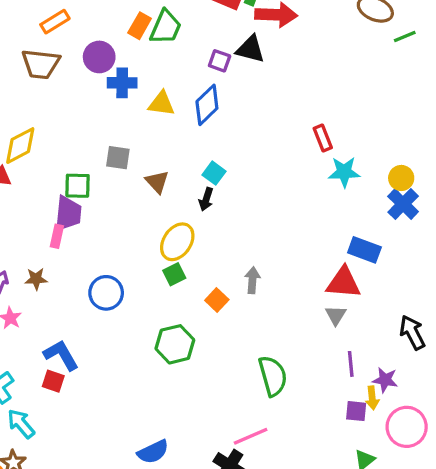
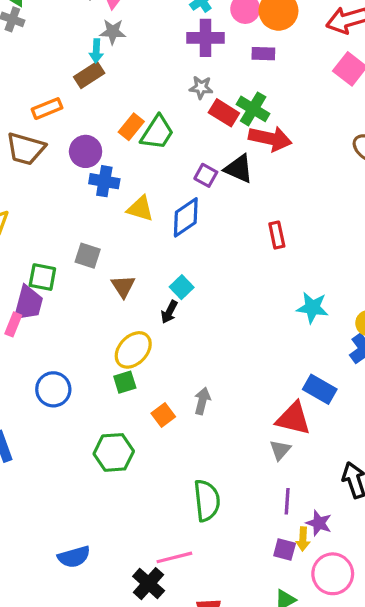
red rectangle: (323, 138) -> (277, 235), moved

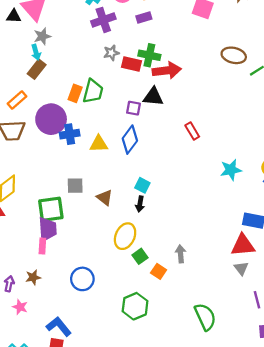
purple circle: (86, 151) -> (51, 119), size x1.4
green square: (42, 277) -> (51, 209), size x1.4
green square: (125, 382) -> (140, 256), moved

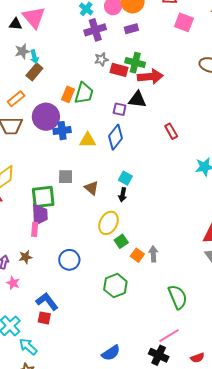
gray star: (42, 36) -> (22, 51), moved
gray arrow: (181, 254) -> (153, 254), moved

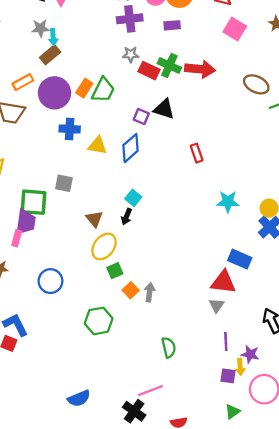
red arrow: (150, 77) -> (200, 69), moved
purple circle: (46, 117) -> (54, 93), moved
brown triangle: (91, 188) -> (94, 219), moved
green semicircle: (178, 297) -> (169, 347), size x0.7

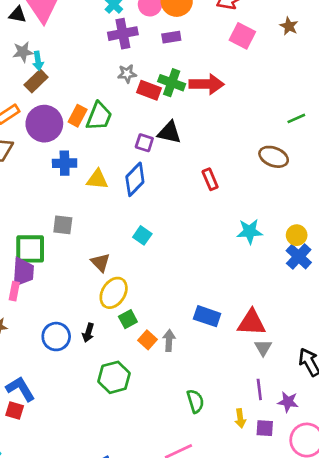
brown ellipse: (256, 84) -> (274, 157), moved
black arrow: (127, 217) -> (88, 333), moved
blue rectangle: (240, 259) -> (207, 316), moved
gray triangle: (217, 306) -> (263, 348), moved
yellow arrow: (240, 367) -> (240, 418), moved

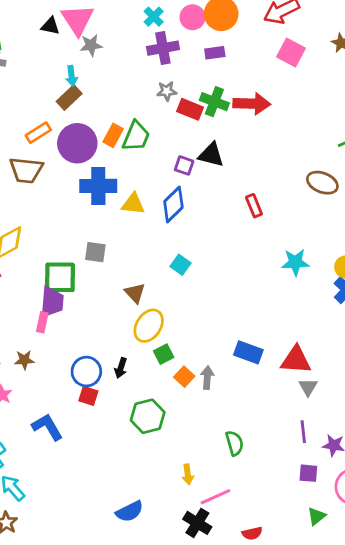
gray star: (23, 52) -> (91, 45), moved
blue cross: (65, 163) -> (98, 186), size x1.4
red square: (15, 410) -> (88, 396), moved
yellow arrow: (240, 418) -> (188, 474), moved

